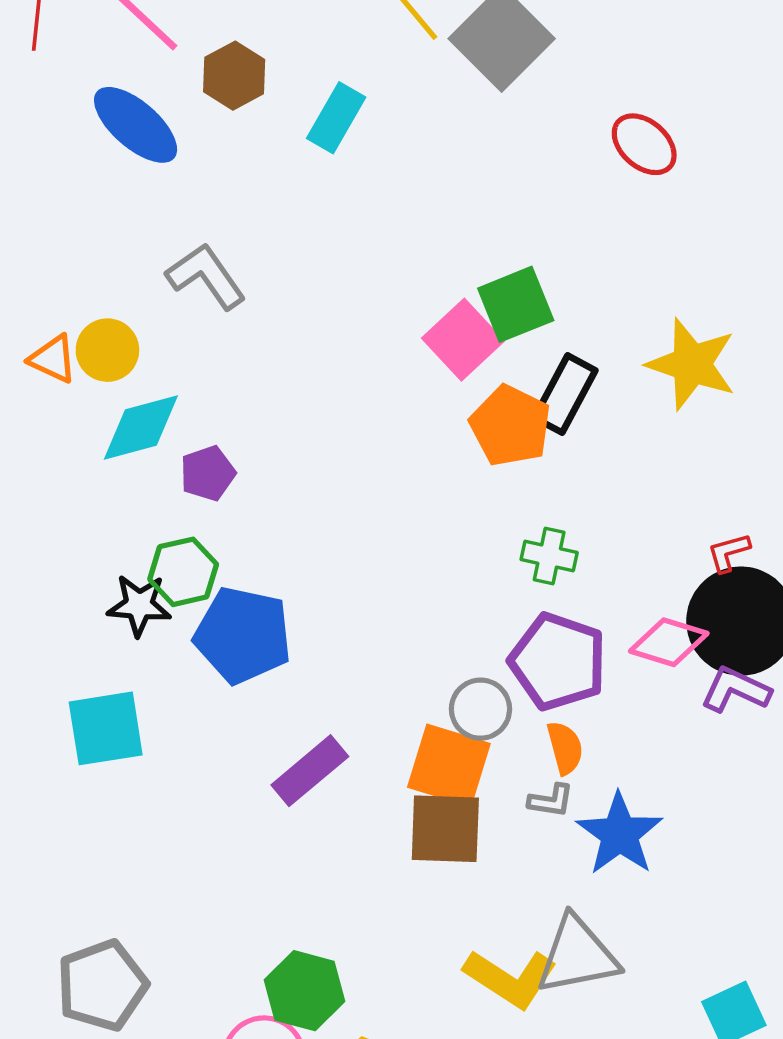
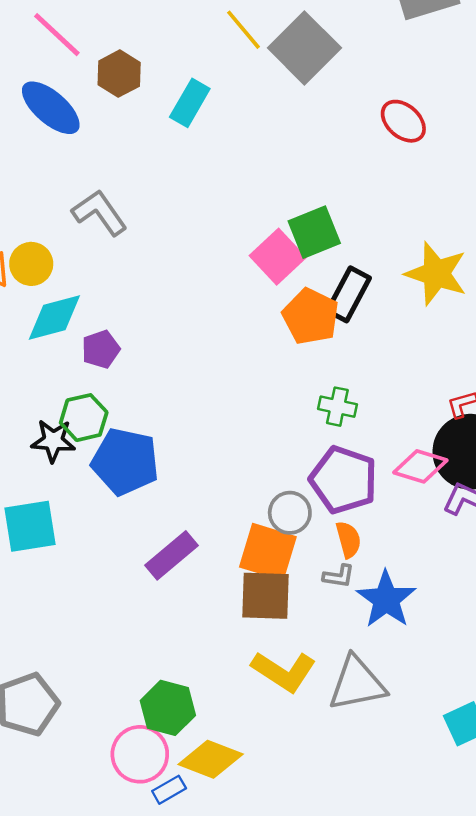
yellow L-shape: (510, 978) -> (284, 671), moved

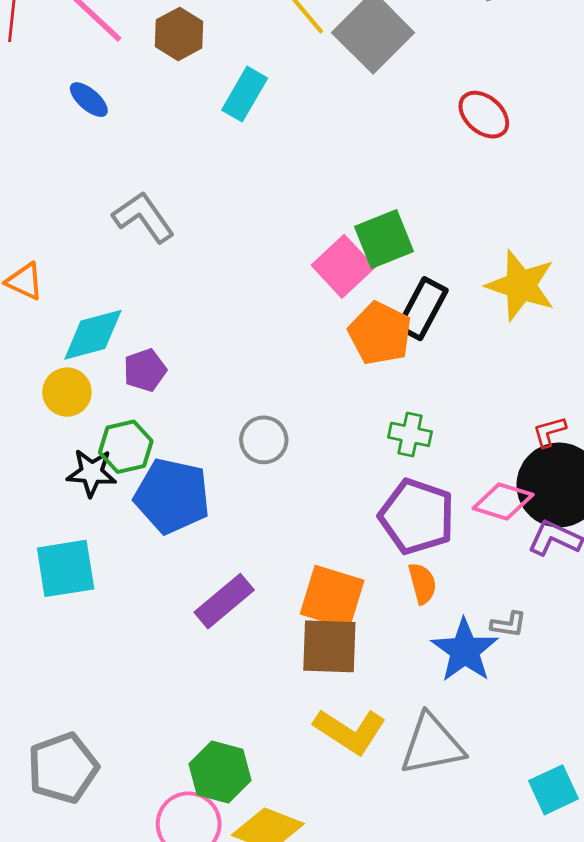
brown hexagon: (119, 74) -> (179, 34), moved
blue ellipse: (51, 108) -> (89, 100), size x0.6
yellow circle: (31, 264) -> (67, 392), moved
gray circle: (290, 513) -> (264, 440), moved
gray L-shape: (339, 576) -> (508, 624), moved

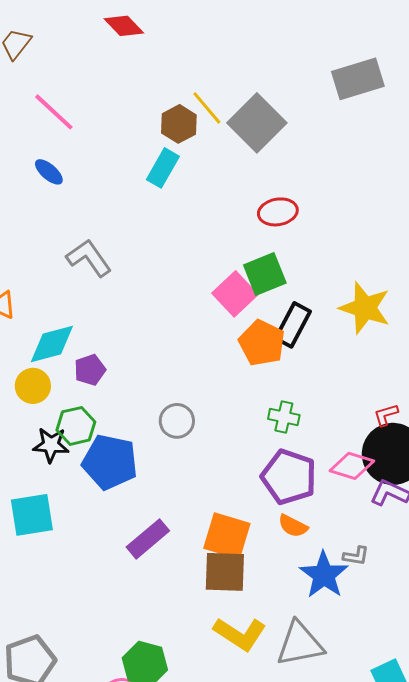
brown hexagon: (179, 34) -> (179, 124), moved
red ellipse: (484, 115) -> (278, 212), moved, turned -51
orange semicircle: (422, 583) -> (293, 526), turned 132

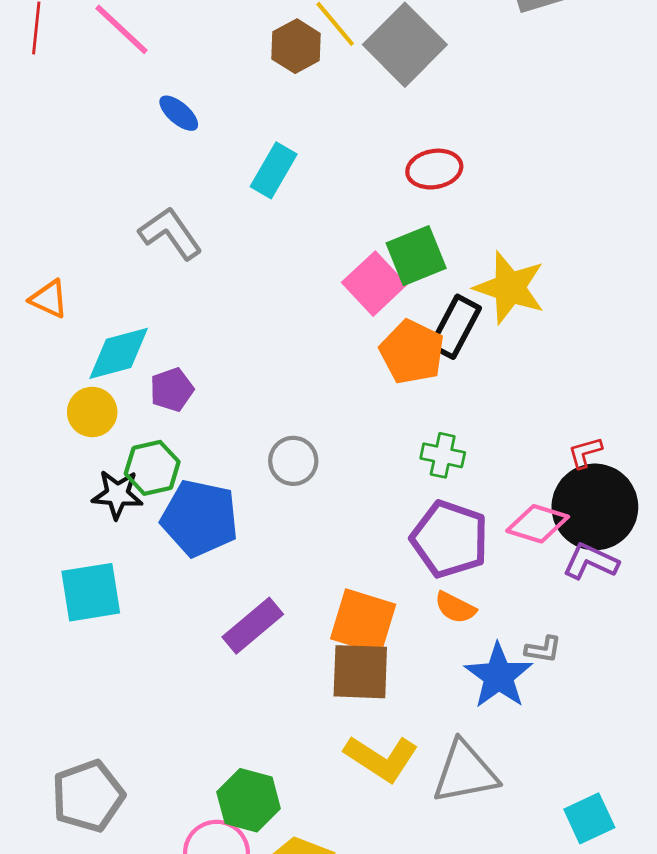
cyan rectangle: (163, 168) -> (274, 170), moved
blue ellipse: (49, 172) -> (179, 113), moved
yellow star: (365, 308) -> (510, 288), moved

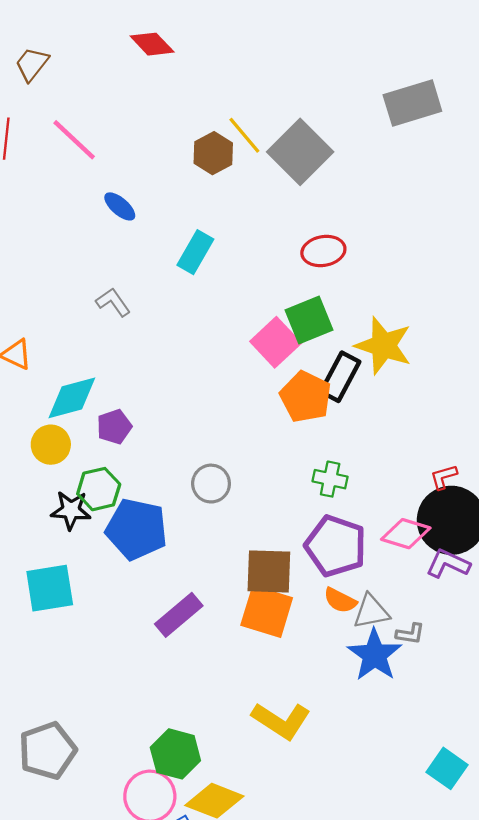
gray L-shape: (170, 233) -> (113, 302), size x0.7
brown square: (360, 672) -> (269, 571), moved
gray triangle: (465, 772) -> (371, 612), moved, size x0.7
cyan square: (589, 818) -> (447, 768), turned -30

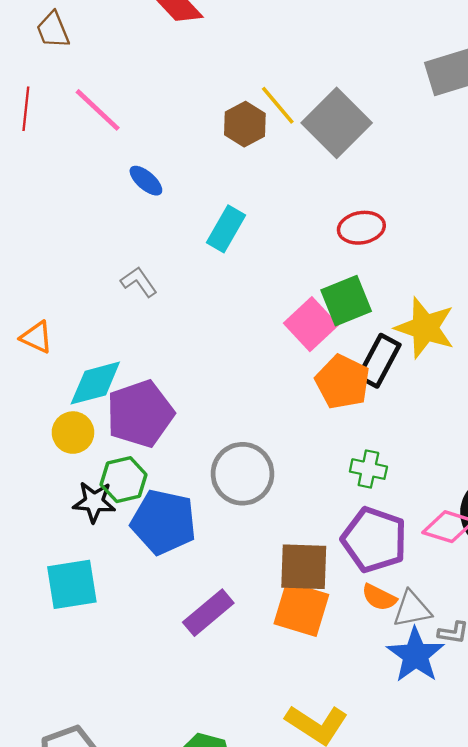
brown trapezoid: (32, 64) -> (53, 30), turned -60
purple pentagon: (114, 427) -> (140, 414), size x1.8
gray circle: (211, 484) -> (242, 474), size x1.5

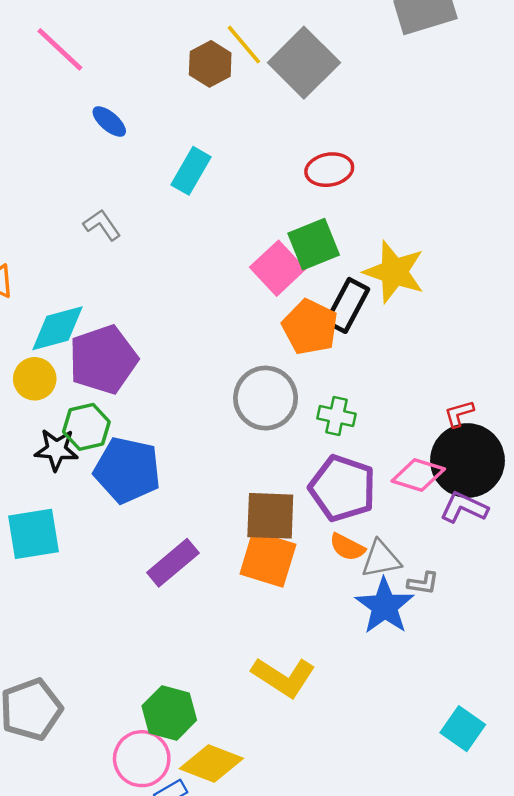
gray circle: (242, 474) -> (266, 398), moved

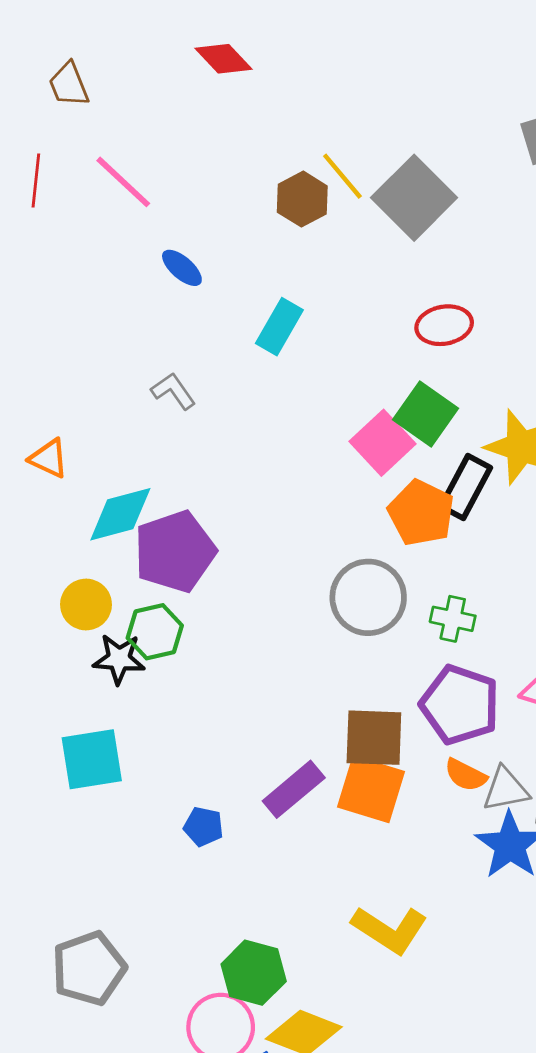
green square: (314, 244) -> (425, 414), turned -33
yellow circle: (35, 379) -> (86, 605), moved
blue pentagon: (127, 470) -> (203, 827), moved, size x0.5
purple rectangle: (173, 563) -> (294, 789), moved

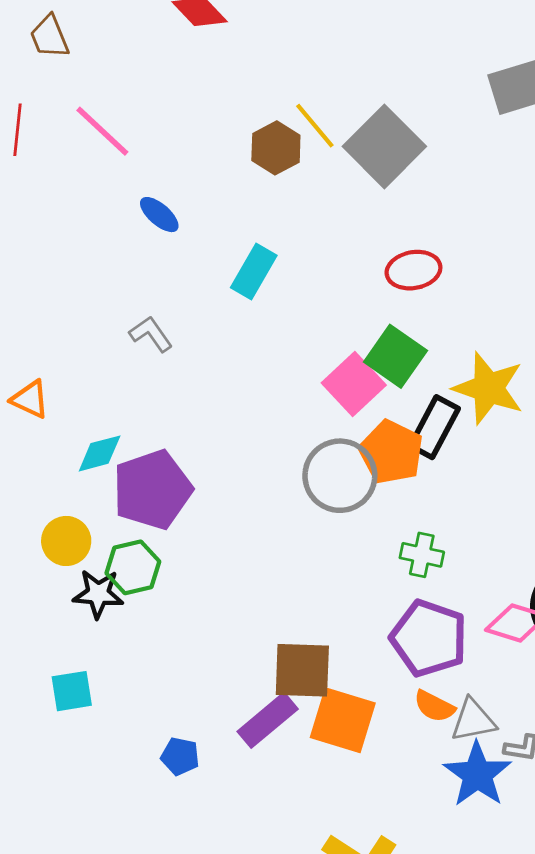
cyan diamond: (120, 514) -> (100, 453), size x0.7
gray circle: (368, 597) -> (340, 476), moved
brown square: (374, 738) -> (302, 670), moved
cyan square: (92, 759) -> (72, 691), size x0.7

